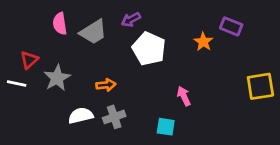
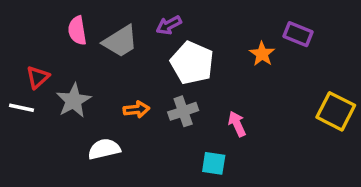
yellow square: (260, 86) -> (336, 111), turned 36
gray cross: (114, 117) -> (183, 111), moved

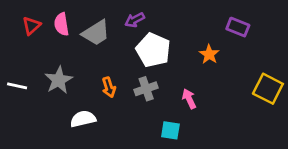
orange star: (262, 54) -> (209, 54), moved
red triangle: (38, 77) -> (31, 26), moved
orange arrow: (136, 110) -> (109, 87), turned 78

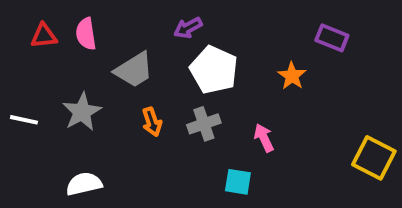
red triangle: (31, 26) -> (44, 36), turned 36
gray trapezoid: (96, 33) -> (134, 70), moved
yellow square: (268, 89) -> (374, 158), moved
white semicircle: (83, 119) -> (84, 184), moved

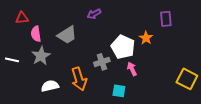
pink semicircle: (86, 34) -> (36, 34), moved
purple rectangle: (332, 38) -> (166, 19), turned 63
white pentagon: (214, 70) -> (123, 47), moved
orange arrow: (152, 122) -> (79, 79), moved, size x1.6
white semicircle: (84, 184) -> (50, 86), moved

